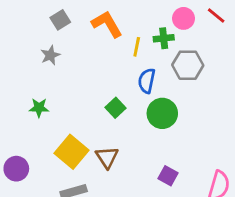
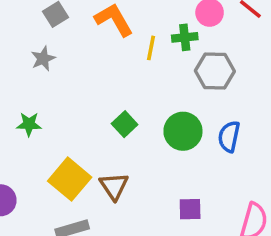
blue semicircle: (147, 81) -> (229, 137), moved
purple square: (168, 176) -> (190, 209), turned -30

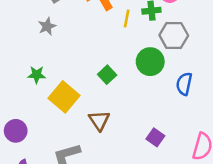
green circle: (183, 131) -> (150, 62), moved
yellow square: (70, 179) -> (64, 97), moved
purple square: (190, 209) -> (155, 137), turned 36

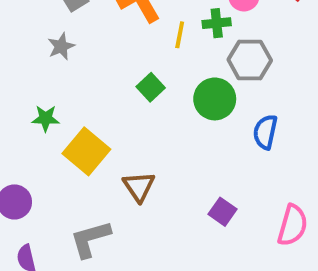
green square: (107, 75) -> (151, 87), moved

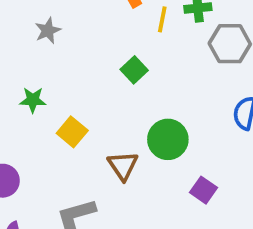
green circle: (215, 99) -> (168, 139), moved
yellow square: (86, 151) -> (72, 132), size x0.7

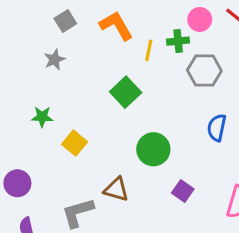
green square: (134, 70) -> (126, 92), size x1.4
brown triangle: (123, 166) -> (116, 189), moved, turned -40

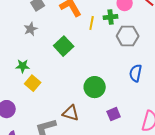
green square: (126, 92) -> (64, 46), moved
yellow square: (75, 143) -> (33, 83), moved
purple square: (183, 191) -> (114, 114), turned 32

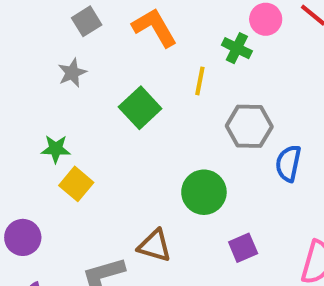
green cross: (111, 17) -> (237, 48), turned 32
yellow line: (92, 23) -> (200, 81), moved
gray hexagon: (128, 36) -> (249, 126), moved

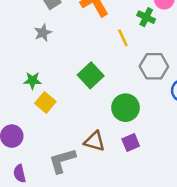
yellow line: (200, 81) -> (123, 38), turned -36
green square: (140, 108) -> (91, 75), moved
purple square: (243, 248) -> (131, 143), moved

